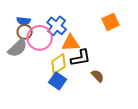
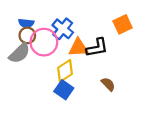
black L-shape: (81, 58) -> (97, 48), moved

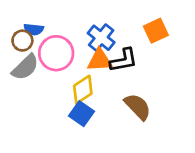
blue cross: (63, 29) -> (101, 38), moved
brown circle: (27, 35) -> (22, 41), moved
brown semicircle: (108, 84) -> (138, 107), size x1.5

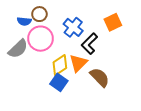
brown circle: (22, 41) -> (39, 14), moved
orange triangle: (100, 60) -> (78, 63), moved, turned -42
black L-shape: (124, 60) -> (89, 44), turned 145

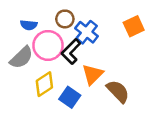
brown circle: (39, 14) -> (65, 19), moved
black L-shape: (89, 44) -> (71, 52), moved
yellow diamond: (60, 65) -> (44, 84), moved

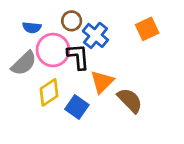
black L-shape: (71, 52) -> (78, 57), turned 130

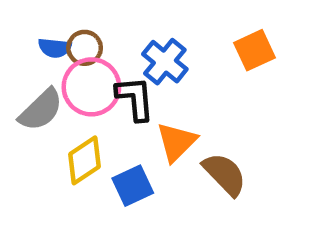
brown circle: (72, 21) -> (85, 48), moved
blue square: (77, 107) -> (133, 186), turned 30

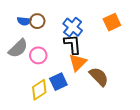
pink circle: (91, 87) -> (38, 55), moved, size x0.7
black L-shape: (135, 98) -> (73, 44), moved
yellow diamond: (85, 160) -> (39, 90), moved

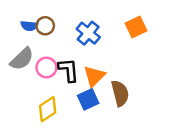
black L-shape: (73, 44) -> (69, 70), moved
brown semicircle: (99, 77) -> (120, 93), turned 30
blue square: (58, 82) -> (88, 99), moved

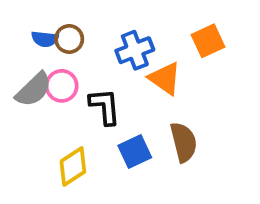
blue cross: (88, 33) -> (135, 50), turned 30
pink circle: (46, 67) -> (62, 86), moved
orange triangle: (94, 76) -> (165, 78), moved, turned -40

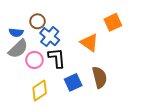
blue semicircle: (45, 39) -> (16, 32), moved
blue cross: (135, 50) -> (50, 37), moved, turned -30
pink circle: (62, 86) -> (34, 60), moved

